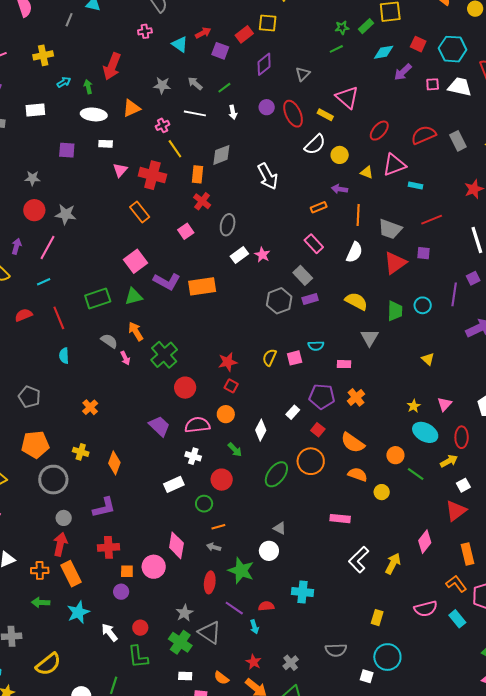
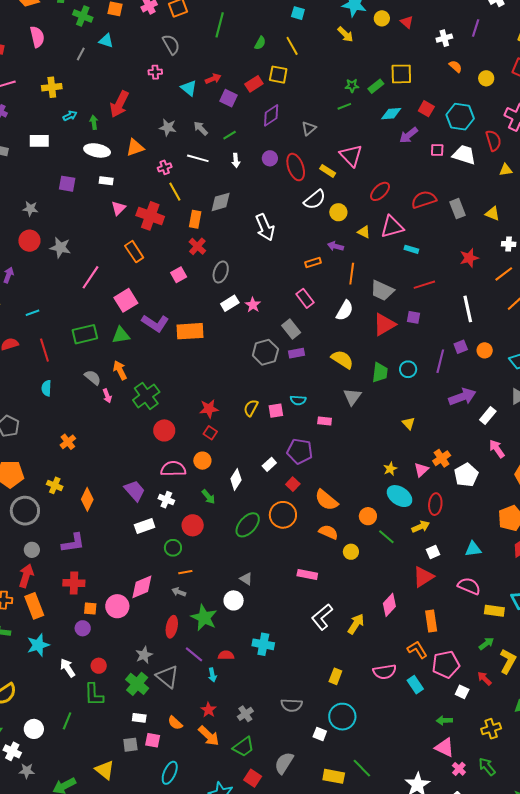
pink line: (48, 247) -> (90, 277), moved
orange cross: (356, 397) -> (442, 458), moved
purple trapezoid: (159, 426) -> (135, 491), moved
pink diamond: (176, 545) -> (142, 587), turned 52

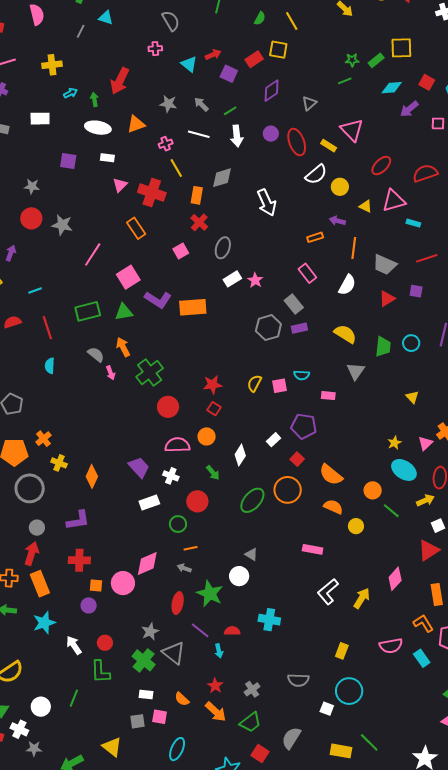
white arrow: (236, 160) -> (237, 136), size x1.5
red triangle: (384, 325) -> (387, 299), size x0.7
orange cross: (68, 442) -> (43, 439), moved

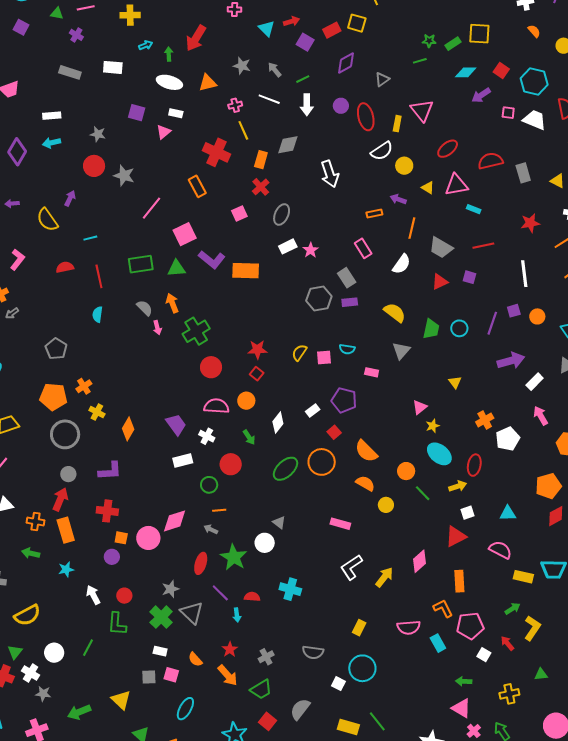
yellow rectangle: (329, 146) -> (397, 124), turned 63
pink triangle: (120, 185) -> (164, 132), moved
pink triangle: (425, 443) -> (420, 407), moved
cyan star: (44, 623) -> (66, 569), size x0.7

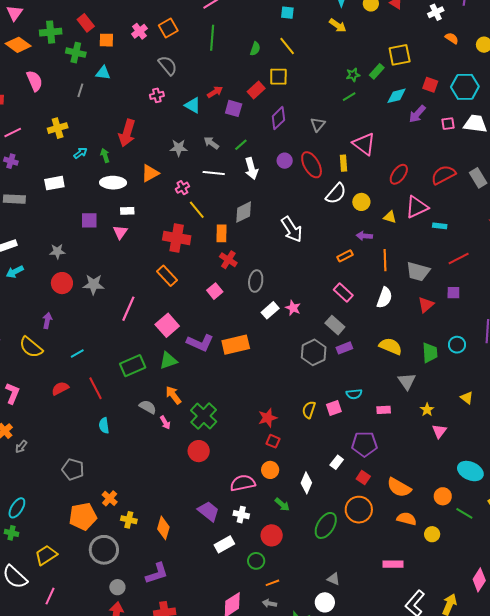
red circle: (211, 367) -> (199, 451), moved
yellow star: (433, 426) -> (427, 410), moved

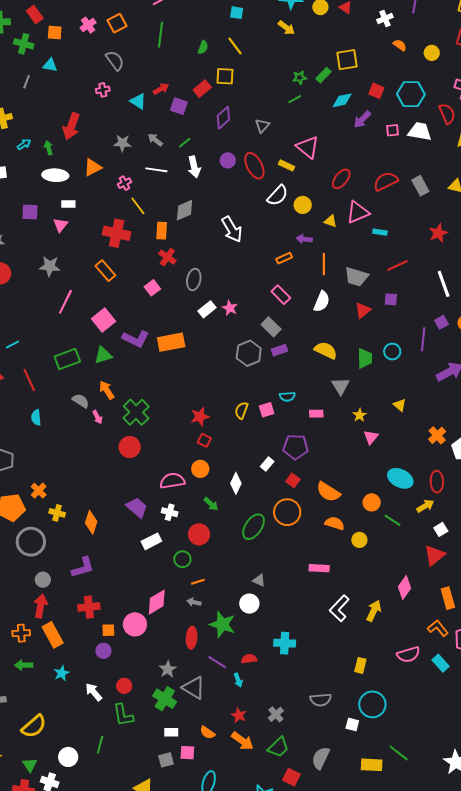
yellow rectangle: (344, 163) -> (287, 165), turned -63
gray star: (94, 284) -> (50, 266), moved

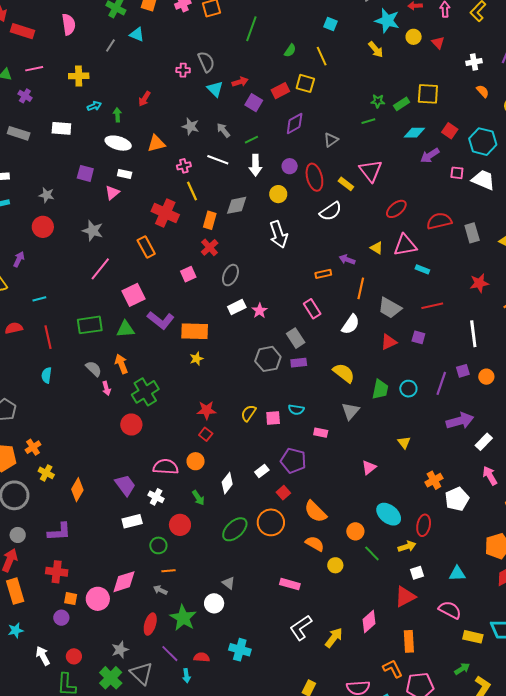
gray semicircle: (115, 60) -> (206, 62), moved
red arrow: (71, 126) -> (144, 99), size x0.6
yellow circle: (303, 205) -> (278, 194), moved
yellow star: (360, 415) -> (196, 359), moved

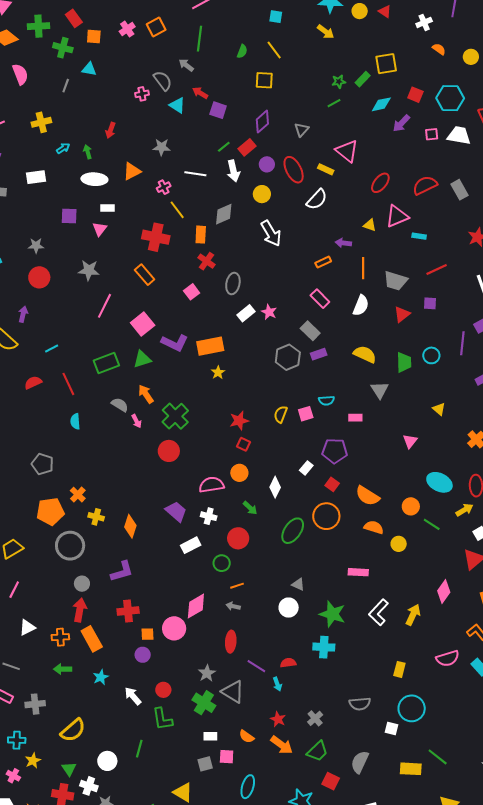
red arrow: (240, 82) -> (200, 93), turned -119
red rectangle: (280, 91) -> (247, 147), moved
gray arrow: (223, 130) -> (186, 65), moved
green star: (183, 618) -> (332, 614), moved

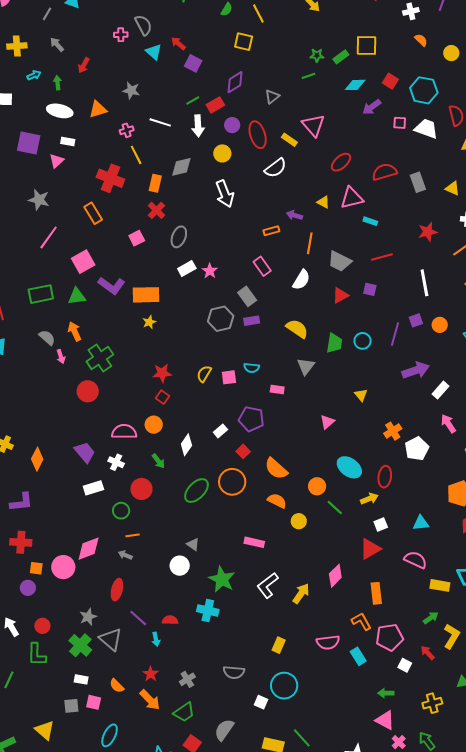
gray arrow: (186, 65) -> (57, 45), moved
purple square: (69, 216) -> (29, 143), size x1.4

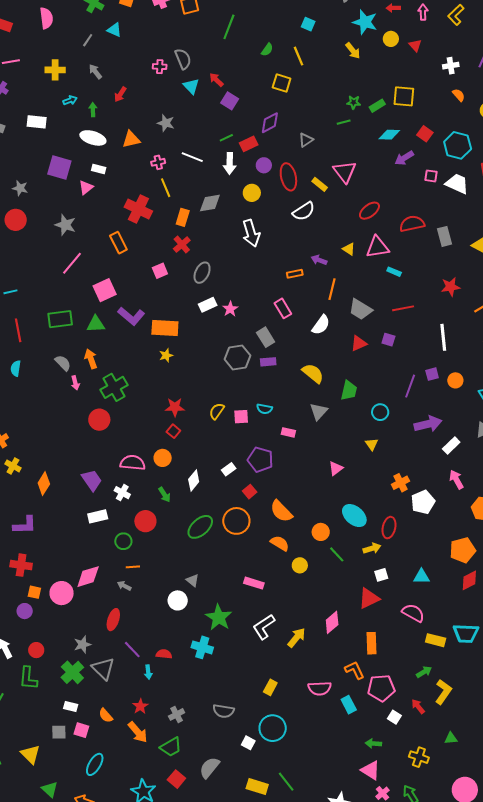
cyan circle: (363, 341) -> (380, 412), moved
yellow cross: (432, 703) -> (419, 757), turned 30

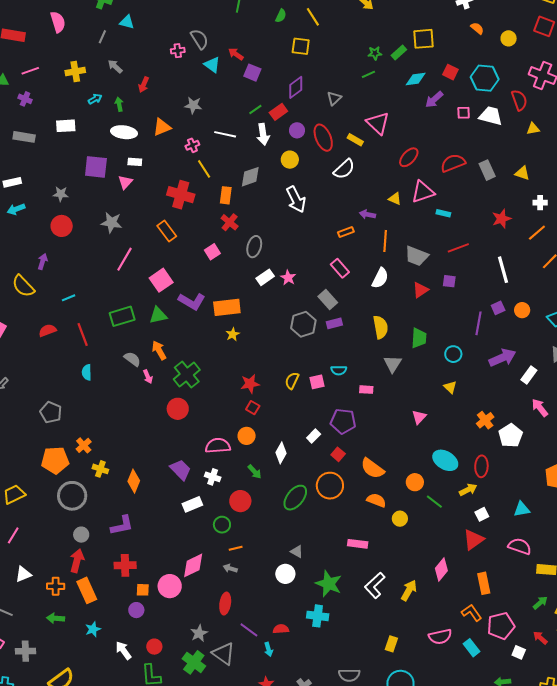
yellow semicircle: (313, 373) -> (381, 327), turned 50

